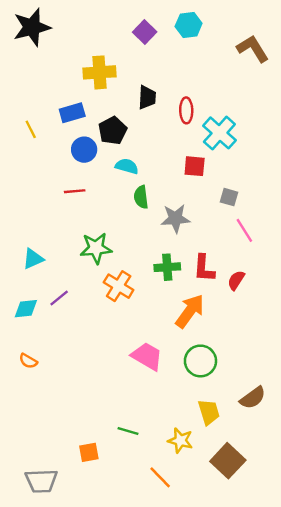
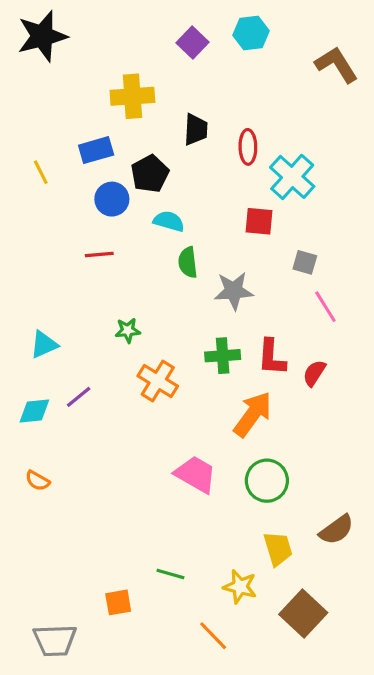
green star: (96, 248) -> (128, 330), size x0.6

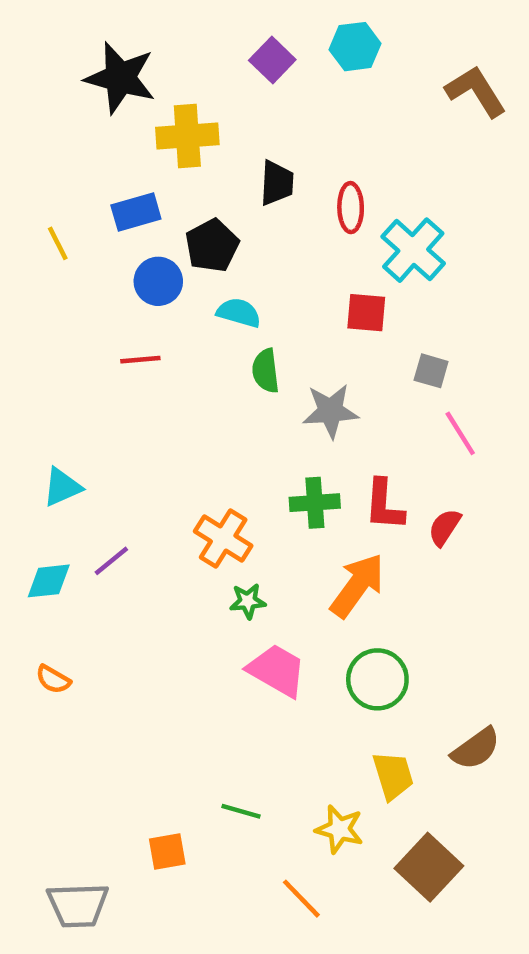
black star: (42, 36) -> (120, 78), moved, turned 30
green star: (128, 330) -> (248, 601), moved

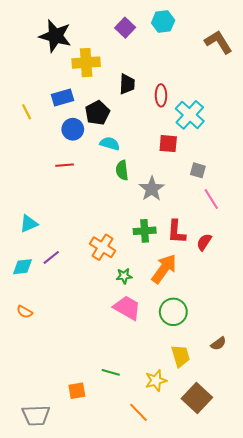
gray star: (330, 411) -> (152, 189), turned -30
green star: (248, 601) -> (124, 276), moved
brown semicircle: (476, 749) -> (218, 344), size x0.7
yellow star: (339, 829) -> (156, 381), turned -30

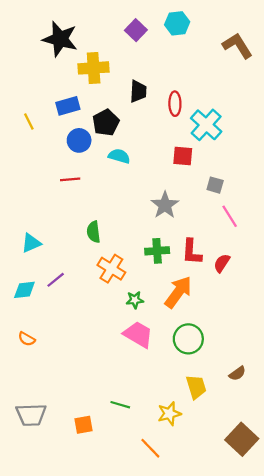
green semicircle: (122, 170) -> (94, 232), moved
brown square: (197, 398) -> (242, 439), moved
gray trapezoid: (36, 415) -> (31, 415), moved

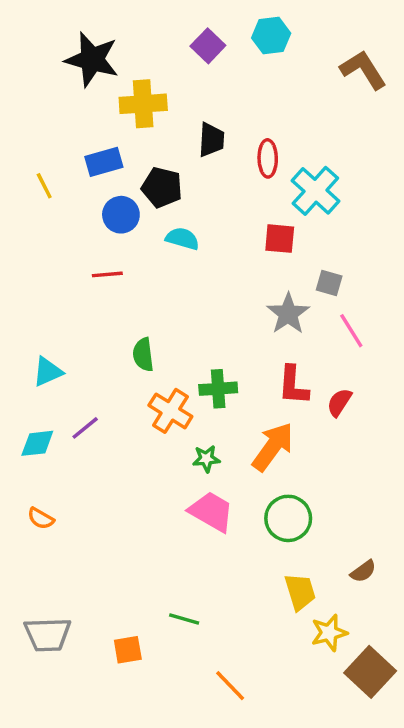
black pentagon: (106, 123) -> (162, 187), turned -30
gray star: (165, 205) -> (288, 314), moved
green cross: (157, 251) -> (218, 389), moved
yellow star: (169, 414) -> (329, 633), moved

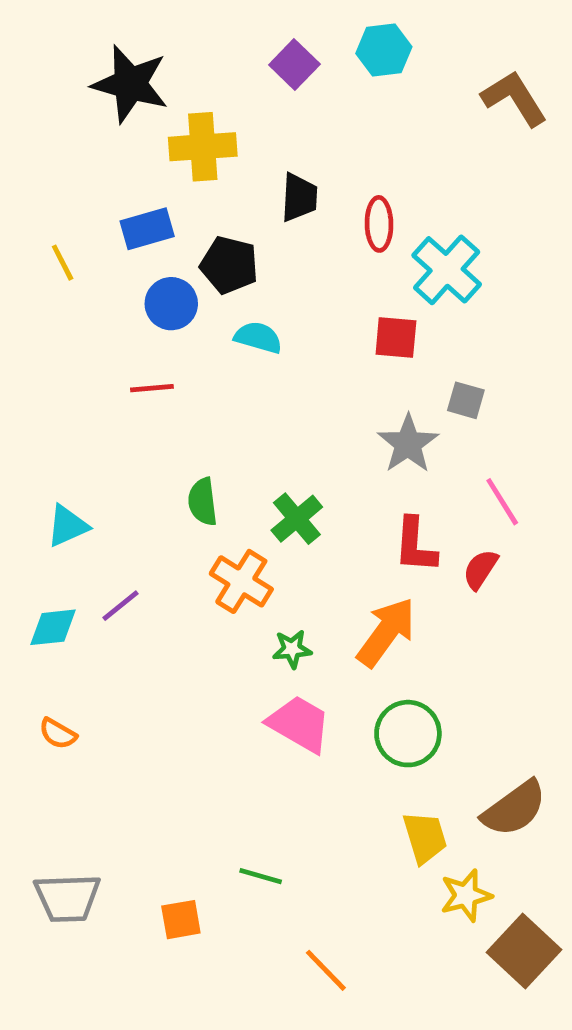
pink line: (351, 331) -> (502, 502), moved
green cross: (218, 389) -> (297, 519), moved, turned -36
brown semicircle: (363, 571) -> (514, 808), size x1.8

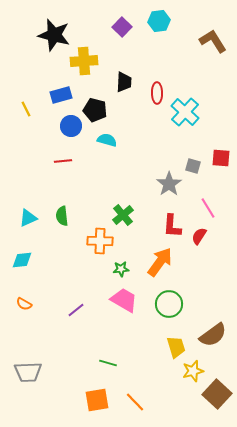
red square: (396, 337) -> (221, 158), moved
green semicircle: (203, 502) -> (62, 216), moved
orange cross: (241, 581) -> (100, 241), turned -30
purple line: (121, 606) -> (76, 310), moved
orange square: (181, 920) -> (97, 400), moved, size x1.4

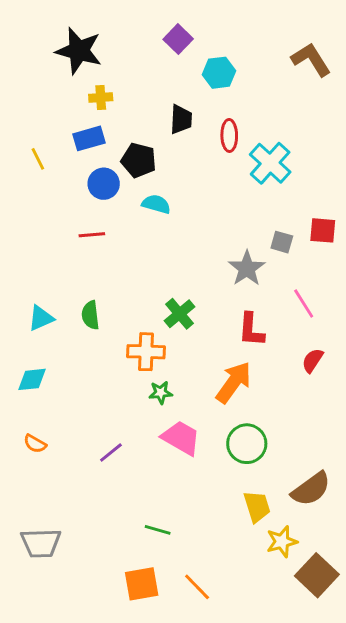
cyan hexagon: (159, 21) -> (219, 73), moved
yellow cross: (84, 61) -> (101, 97), moved, size x0.6
red semicircle: (199, 236) -> (313, 360), moved
green star: (121, 269) -> (161, 393), moved

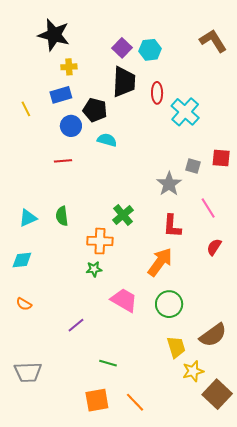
purple square: (178, 39) -> (122, 48), moved
black trapezoid: (181, 119) -> (124, 82), size x1.5
green star: (161, 393) -> (94, 269), moved
purple line: (111, 452) -> (76, 325), moved

